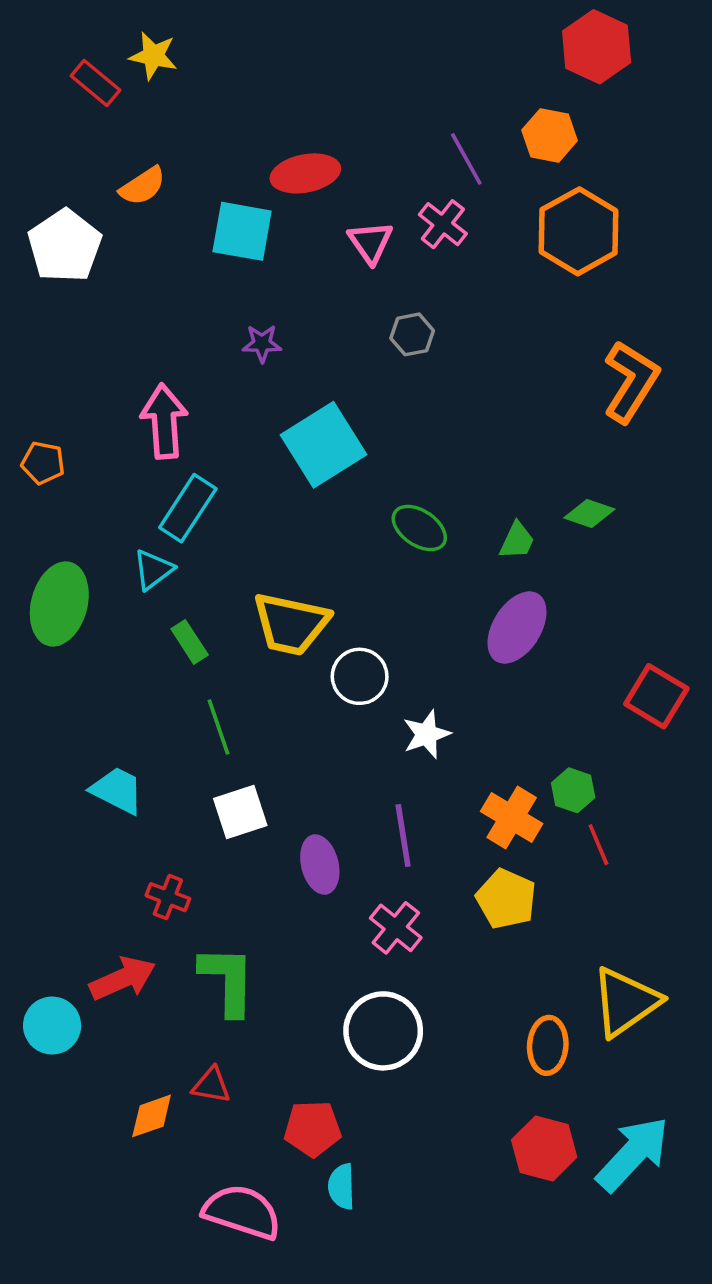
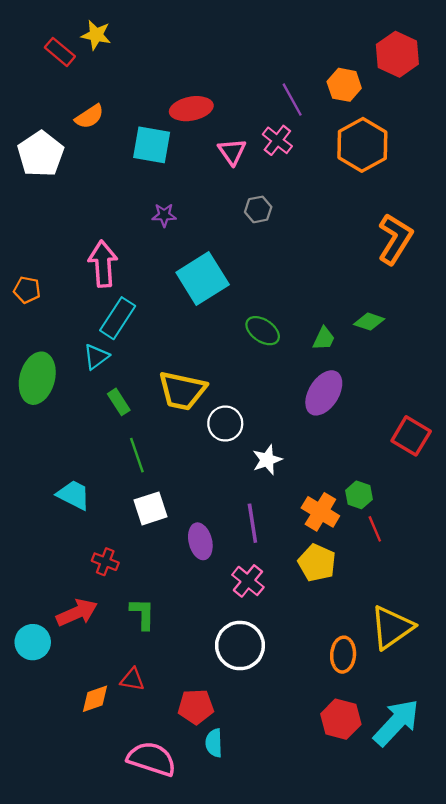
red hexagon: (597, 47) -> (397, 54), moved
green L-shape: (228, 980) -> (143, 614), size x0.7

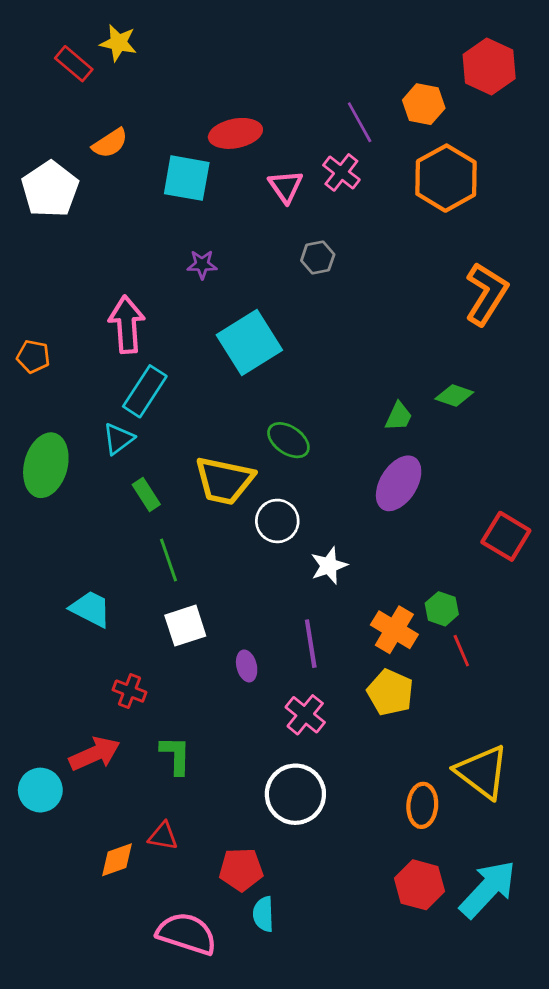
green ellipse: (263, 331) -> (288, 440), moved
purple ellipse: (200, 541) -> (247, 666), size x0.7
yellow triangle: (392, 627) -> (482, 772), turned -48

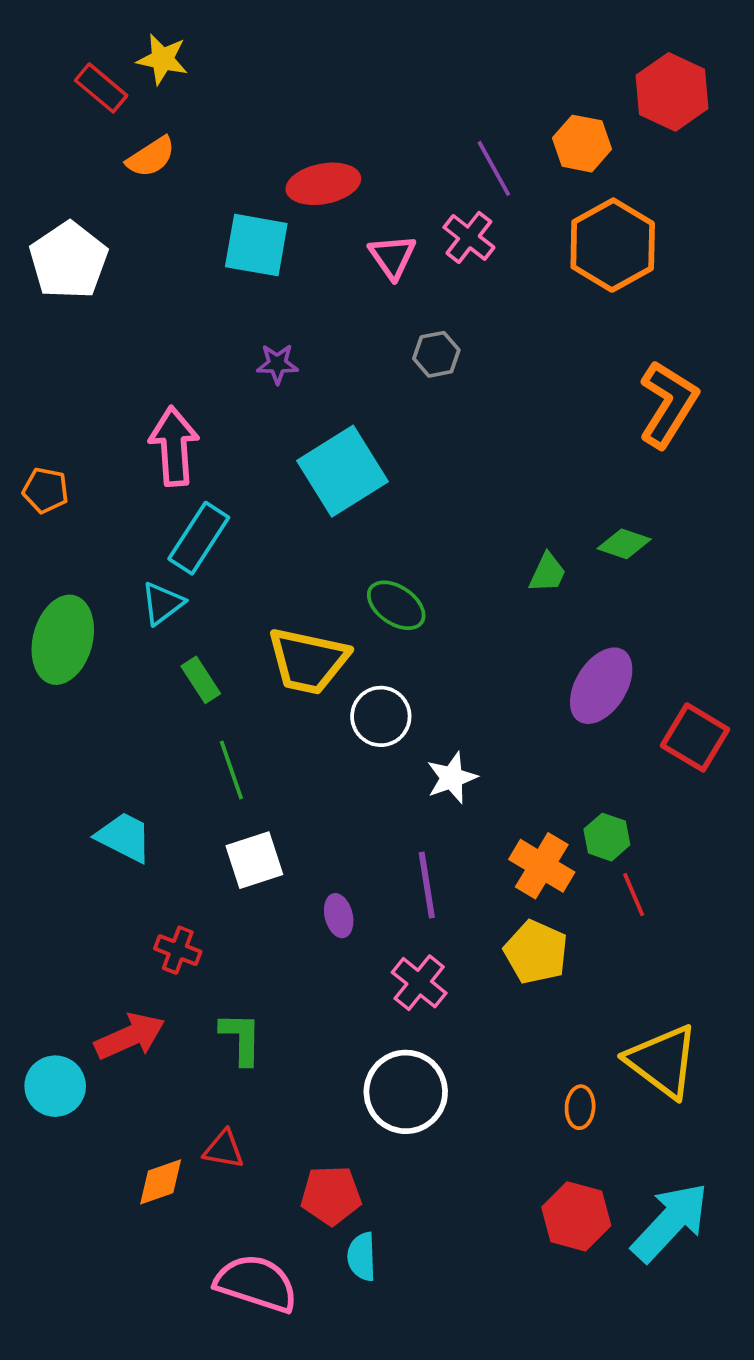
orange semicircle: (110, 143) -> (151, 157), moved
purple ellipse: (399, 483) -> (601, 686), moved
orange ellipse: (422, 805) -> (580, 1107), size x0.7

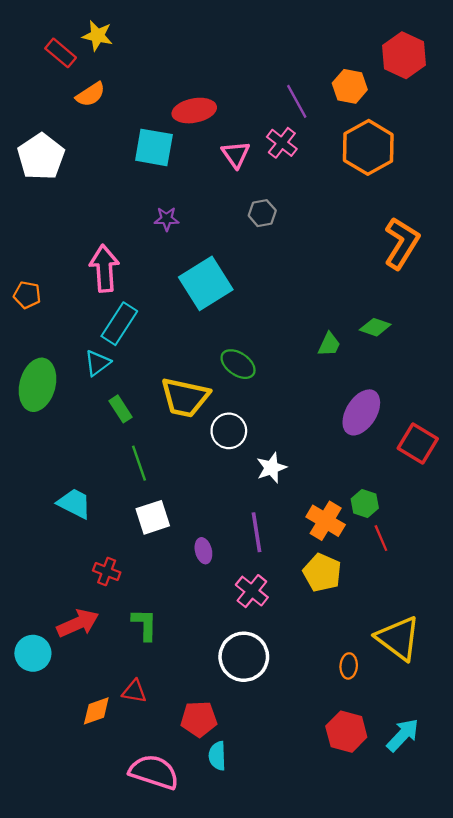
cyan arrow: (670, 1222) -> (403, 735), size x0.7

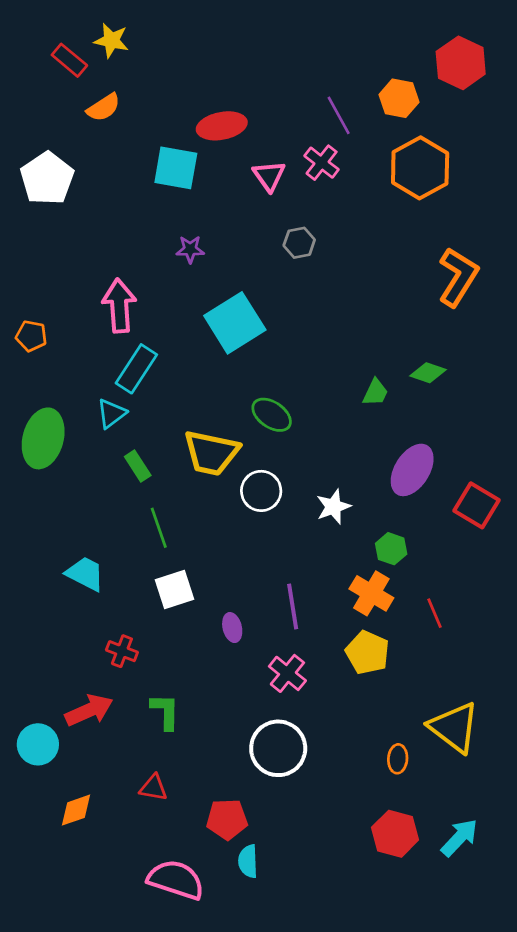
white star: (271, 468) -> (333, 507), moved
green hexagon: (365, 503) -> (391, 549), moved
orange diamond: (96, 711) -> (76, 810), moved

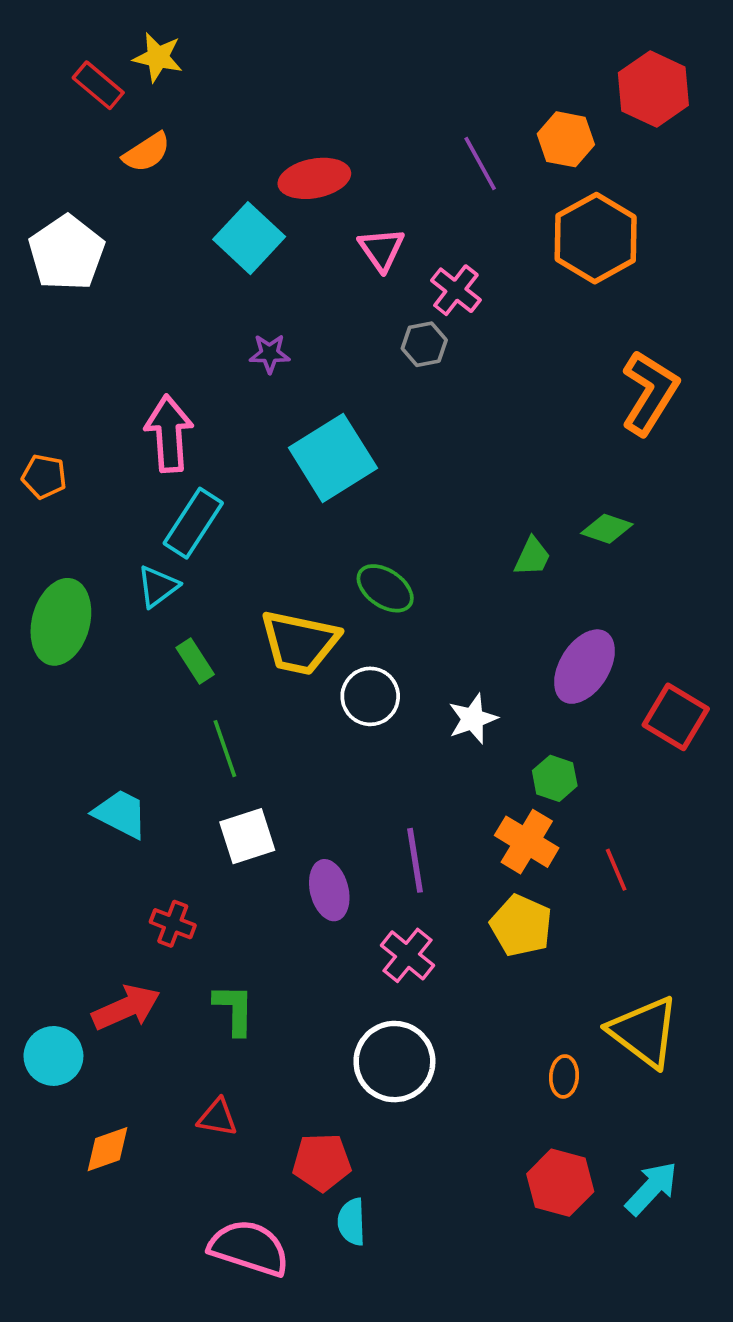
pink cross: (322, 163) -> (456, 290), moved
cyan square: (176, 168) -> (249, 238), turned 33
purple ellipse: (232, 628) -> (329, 890), size x1.4

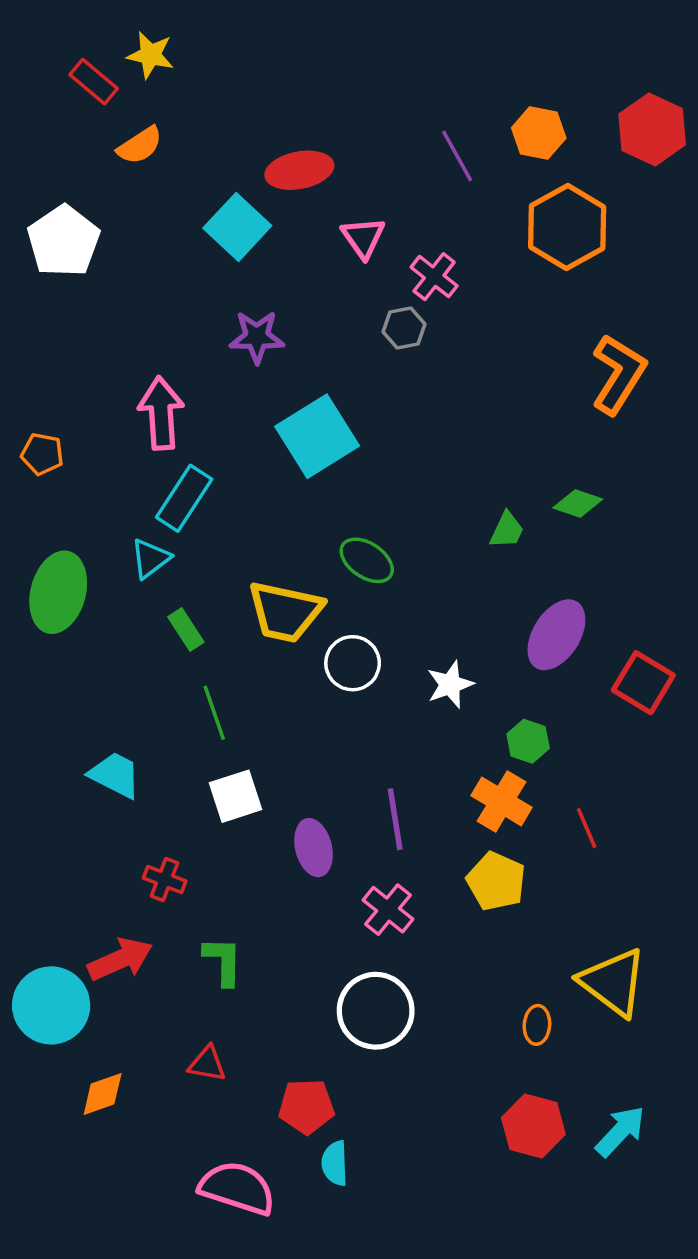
red hexagon: (653, 89) -> (652, 129), moved
purple star: (270, 354) -> (257, 337), size x1.4
cyan circle: (53, 1056) -> (51, 1005), size x1.4

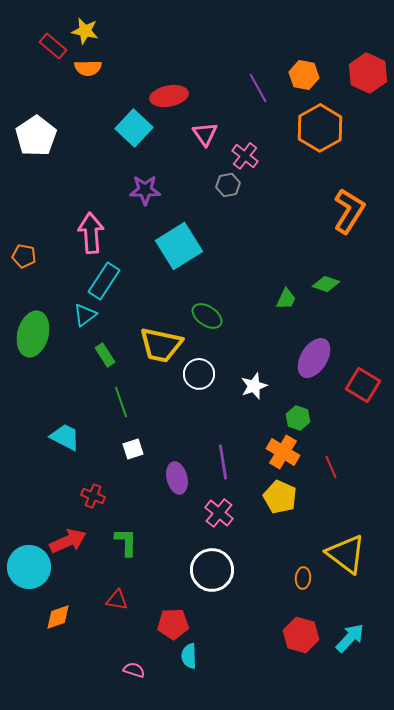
orange semicircle: (140, 145) -> (88, 68), moved, turned 32
white square: (236, 796) -> (133, 449), size x0.7
pink semicircle: (237, 1188) -> (134, 670), size x0.5

